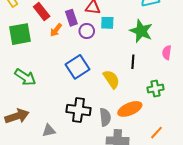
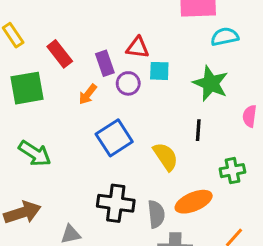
orange arrow: (56, 30) -> (88, 94), moved

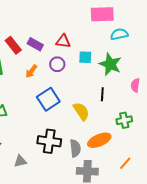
purple rectangle: (105, 63) -> (35, 44), moved, turned -42
cyan square: (159, 71) -> (85, 57), moved

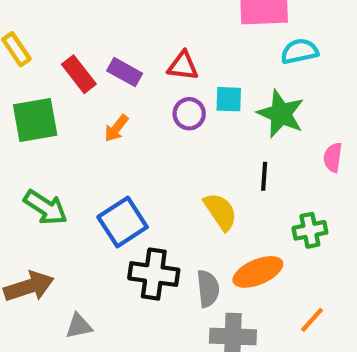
purple circle: (57, 64) -> (189, 114), moved
blue square: (48, 99) -> (123, 222), moved
gray triangle: (20, 161) -> (79, 326), moved

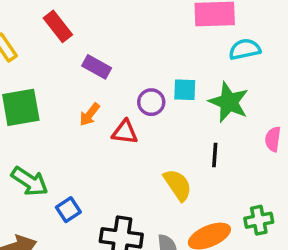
red triangle: (183, 66) -> (125, 132), moved
red rectangle: (79, 74) -> (58, 26), moved
blue square: (123, 222) -> (68, 210), moved, size x0.6
green cross: (310, 230) -> (259, 220), moved

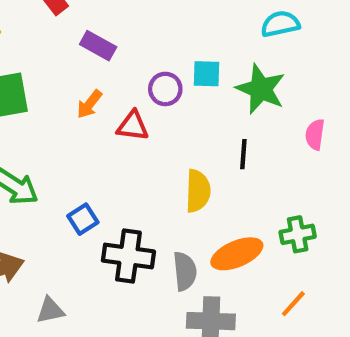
yellow semicircle: (178, 185) -> (198, 191), turned 36
blue square: (68, 210) -> (83, 219), moved

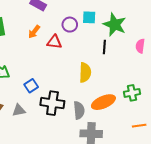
black line: (243, 154) -> (104, 47), moved
orange line: (293, 304) -> (139, 126), moved, turned 40
gray triangle: (50, 310) -> (19, 110), moved

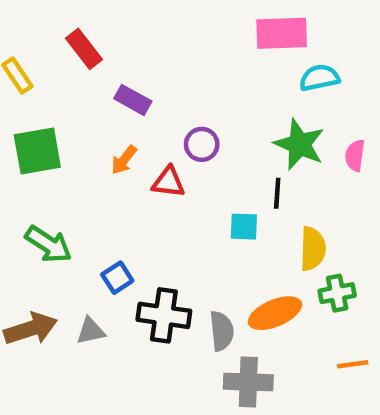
cyan square: (89, 17) -> (244, 227), moved
pink semicircle: (140, 46) -> (355, 155), moved
yellow semicircle: (85, 72) -> (313, 249), moved

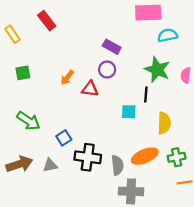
purple rectangle: (133, 100) -> (112, 47), moved
green square: (37, 151) -> (23, 73), size x0.6
green cross: (337, 293) -> (177, 157), moved

